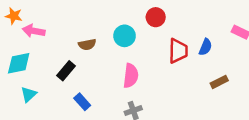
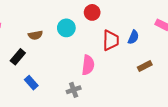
pink semicircle: (131, 76) -> (88, 65), moved

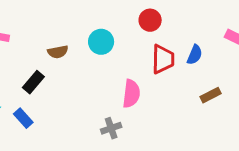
red circle: (92, 12) -> (150, 20), moved
blue rectangle: (31, 83) -> (23, 118), moved

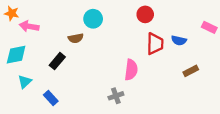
cyan circle: (101, 42) -> (93, 19), moved
blue semicircle: (195, 55) -> (179, 40), turned 80
blue rectangle: (23, 118) -> (51, 98), moved

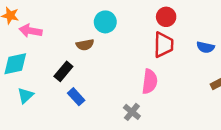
red trapezoid: (155, 44) -> (164, 45), moved
gray cross: (116, 96) -> (132, 112), turned -32
blue rectangle: (51, 98) -> (76, 97), moved

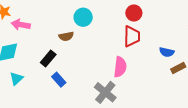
blue semicircle: (205, 47) -> (167, 52), moved
gray cross: (132, 112) -> (105, 92), size x1.5

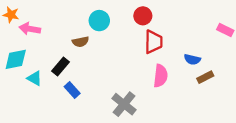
red circle: (134, 13) -> (143, 16), moved
pink semicircle: (120, 67) -> (161, 76), moved
cyan triangle: (16, 79) -> (35, 78), moved, turned -48

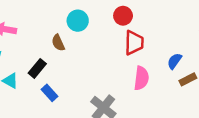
brown semicircle: (80, 42) -> (58, 43), turned 77
blue semicircle: (192, 59) -> (174, 61), turned 112

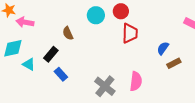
cyan circle: (78, 21) -> (96, 15), moved
pink semicircle: (141, 78) -> (136, 81), moved

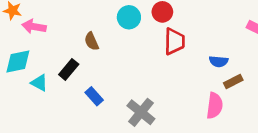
blue semicircle: (163, 48) -> (219, 61), turned -120
blue rectangle: (61, 74) -> (94, 96), moved
pink semicircle: (136, 81) -> (215, 106), moved

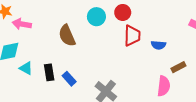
brown semicircle: (91, 41) -> (67, 36), size x1.5
blue semicircle: (219, 61) -> (158, 45), moved
black rectangle: (69, 69) -> (49, 72), moved, turned -49

